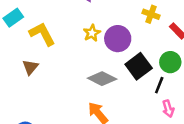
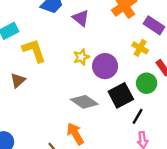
green circle: (170, 62) -> (147, 83), moved

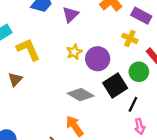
purple triangle: (81, 18) -> (70, 15), turned 42

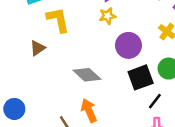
yellow star: (74, 52) -> (107, 16), moved
gray diamond: (81, 95) -> (87, 75), moved

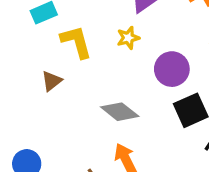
yellow star: (107, 16) -> (128, 38), moved

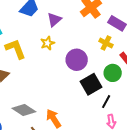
gray diamond: (120, 112) -> (24, 110), moved

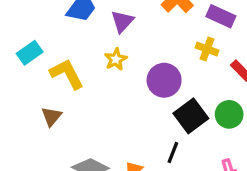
green circle: (113, 73) -> (229, 114), moved
black line: (106, 102) -> (173, 153), moved

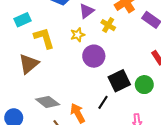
yellow cross: (207, 49) -> (108, 25), moved
purple circle: (164, 80) -> (94, 56), moved
brown triangle: (51, 117) -> (29, 64), size x1.5

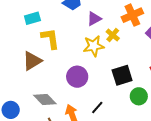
yellow star: (78, 35) -> (94, 46), moved, size x1.5
purple circle: (94, 56) -> (77, 77), moved
black square: (119, 81) -> (122, 75), moved

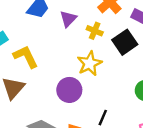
yellow star: (94, 46) -> (90, 63), moved
black square: (122, 75) -> (125, 42), moved

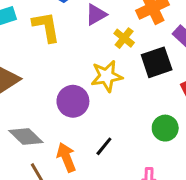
yellow L-shape: (26, 57) -> (46, 27), moved

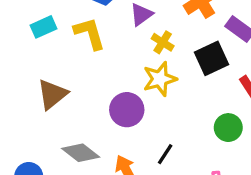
yellow cross: (124, 38) -> (163, 42), moved

